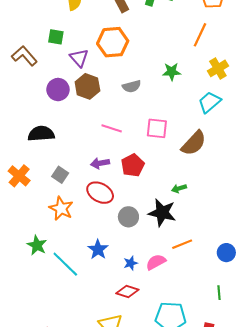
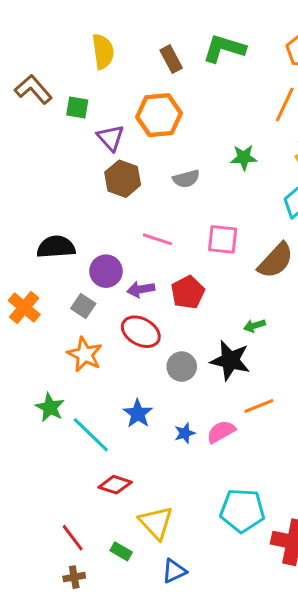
brown L-shape: (24, 56) -> (33, 89), moved
purple circle: (58, 90) -> (106, 271), moved
red diamond: (127, 292) -> (115, 485), moved

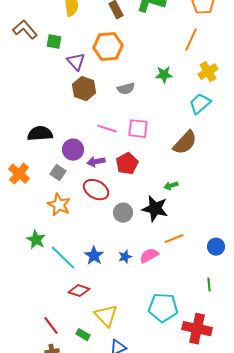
pink square: (223, 239) -> (138, 129), moved
blue star: (138, 414) -> (94, 256), moved

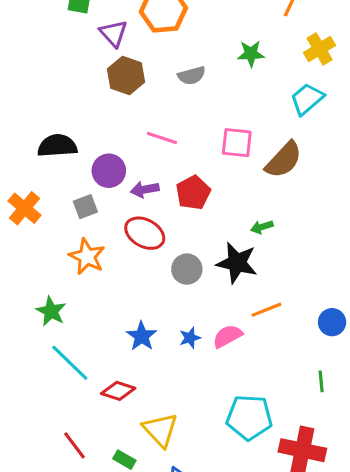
pink square: (138, 129) -> (237, 143), moved
gray square: (58, 173) -> (85, 207), turned 35
cyan line: (63, 258) -> (70, 363), moved

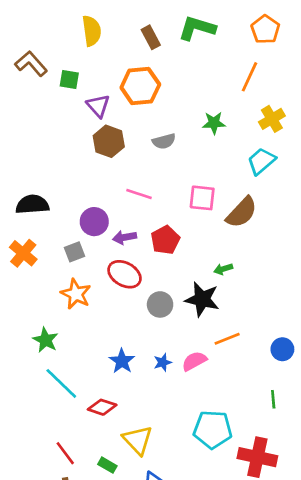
black semicircle: (57, 146) -> (32, 204), moved

